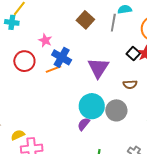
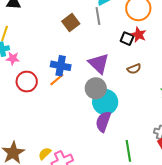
brown square: (85, 20) -> (71, 23), turned 30
pink star: (45, 40) -> (13, 58), moved
gray circle: (116, 110) -> (96, 88), moved
purple semicircle: (84, 124) -> (103, 122), size x1.5

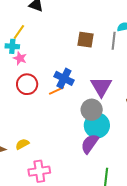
brown square: (71, 23) -> (86, 40), turned 30
yellow semicircle: (45, 154) -> (22, 144), moved

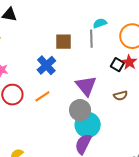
blue cross: (64, 78) -> (46, 65), moved, turned 30

